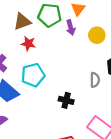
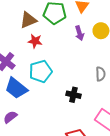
purple arrow: (71, 27) -> (79, 33), moved

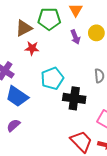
cyan pentagon: (41, 71) -> (52, 78), moved
black cross: (73, 95) -> (74, 98), size x1.5

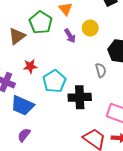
green pentagon: (49, 19) -> (41, 23), turned -30
red star: (32, 48) -> (30, 66), moved

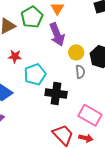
yellow circle: (90, 28) -> (76, 52), moved
purple arrow: (70, 36) -> (57, 34), size x1.6

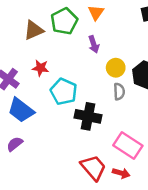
purple arrow: (57, 34) -> (94, 44), size x0.6
cyan pentagon: (35, 74) -> (64, 91), turned -30

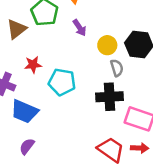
black cross: (88, 116) -> (110, 97), moved

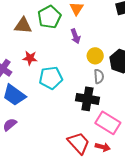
brown triangle: (17, 29) -> (23, 26), turned 30
cyan pentagon: (62, 82) -> (51, 78), turned -30

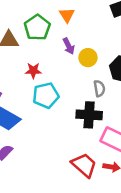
yellow circle: (95, 56) -> (88, 58), moved
red star: (30, 58) -> (33, 71), moved

